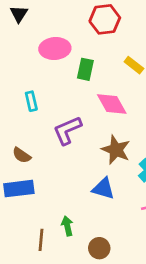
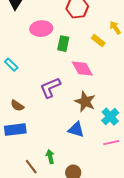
cyan rectangle: (31, 101) -> (11, 65), moved, turned -32
brown line: (41, 240) -> (31, 167), turned -42

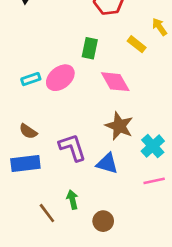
pink ellipse: (41, 29) -> (60, 78), moved, turned -35
cyan rectangle: (11, 65) -> (31, 79), moved, turned -64
purple L-shape: (50, 88) -> (72, 147), moved, turned 95

